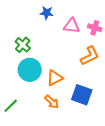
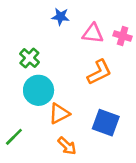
orange L-shape: (90, 56) -> (99, 72), moved
orange triangle: (55, 78) -> (59, 114), moved
orange arrow: (52, 102) -> (67, 146), moved

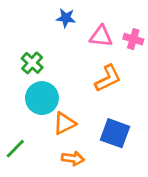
orange arrow: (67, 146) -> (73, 158), turned -36

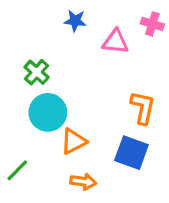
pink cross: (133, 39) -> (152, 24), moved
orange L-shape: (108, 78) -> (143, 108), moved, turned -52

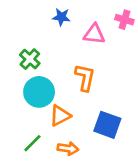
orange L-shape: (143, 108) -> (85, 77), moved
green line: (17, 170) -> (32, 143), moved

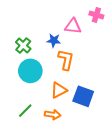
blue star: (61, 17) -> (54, 40), moved
orange triangle: (60, 116) -> (59, 90), moved

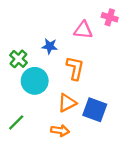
blue star: (54, 40) -> (50, 46), moved
green cross: (23, 46) -> (18, 59), moved
green line: (25, 111) -> (16, 122), moved

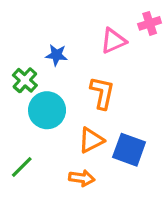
pink cross: (110, 17) -> (150, 23), turned -35
pink triangle: (83, 30) -> (113, 41), turned -30
blue star: (50, 46) -> (56, 55), moved

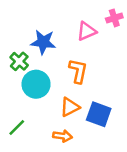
blue star: (56, 55) -> (43, 42), size x1.5

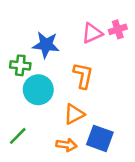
pink cross: (114, 18) -> (118, 29), moved
green cross: (19, 61) -> (20, 65), turned -36
blue square: (99, 114) -> (100, 138), moved

